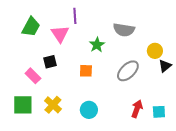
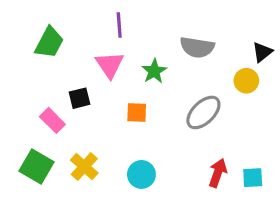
pink triangle: (60, 34) -> (110, 65), moved
black triangle: (165, 66) -> (262, 52), moved
green square: (23, 105) -> (37, 167), turned 30

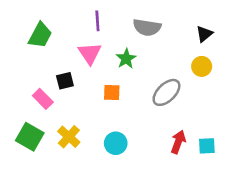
gray semicircle: (197, 47) -> (147, 27), moved
black triangle: (262, 52) -> (204, 34), moved

